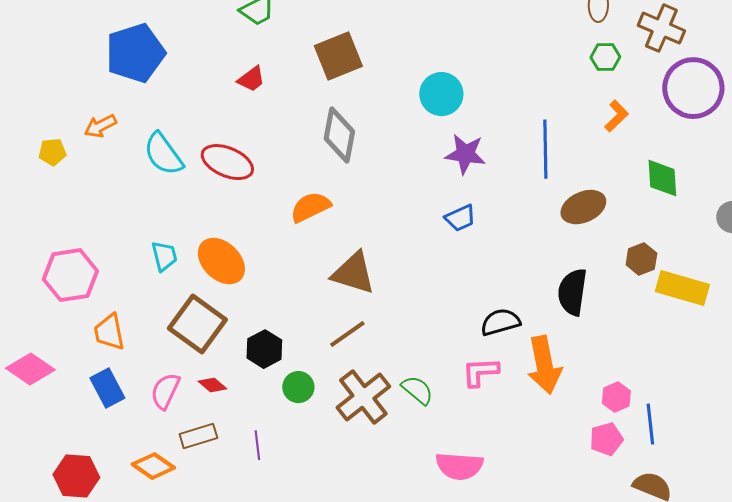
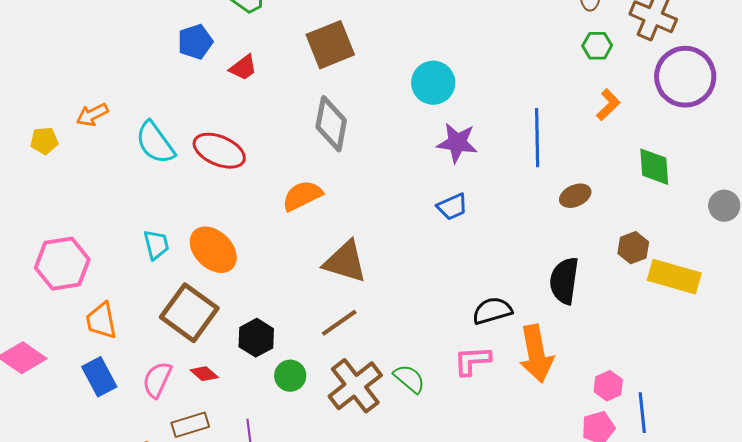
blue pentagon: (135, 53) -> (195, 42), moved, size x0.6
brown ellipse: (583, 207) -> (575, 196), size x0.7

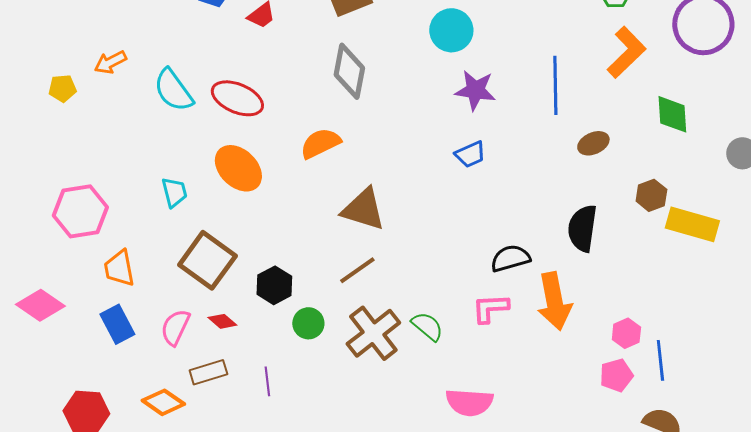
orange L-shape: (608, 105) -> (626, 52), size x1.6
orange ellipse: (213, 250) -> (238, 168), moved

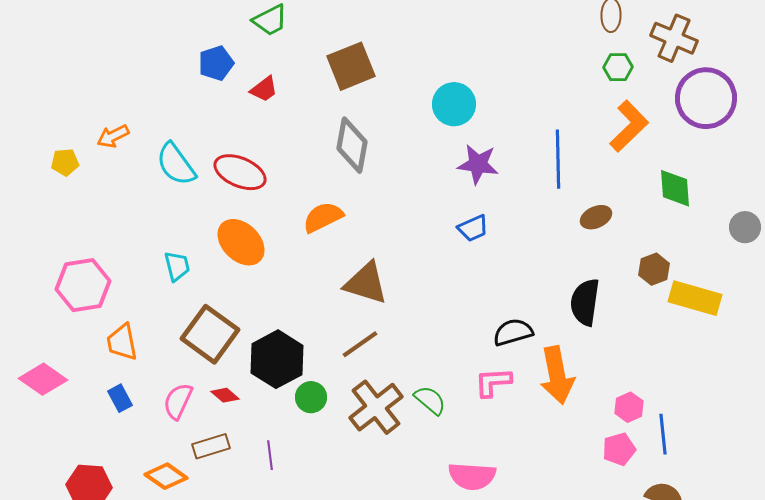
black hexagon: (274, 285) -> (277, 359), size x1.5
blue rectangle: (117, 324) -> (120, 398), size x0.7

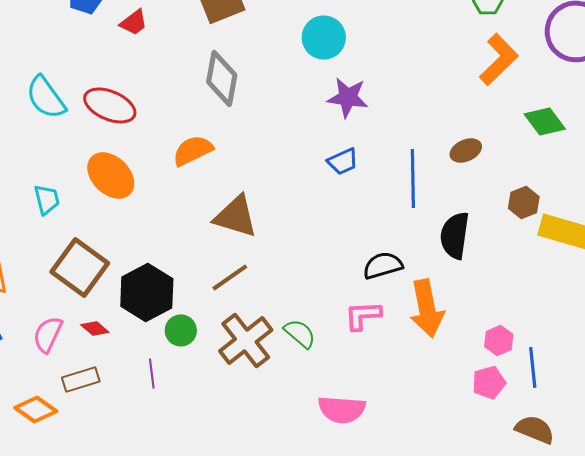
blue line: (558, 159) -> (413, 178), moved
green diamond: (675, 188) -> (545, 121), turned -33
purple line: (270, 455) -> (152, 373), moved

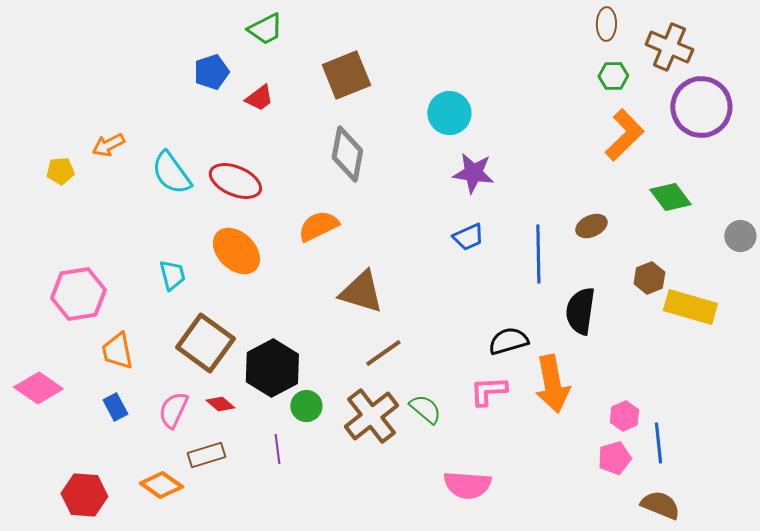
brown line: (230, 277) -> (383, 353), moved

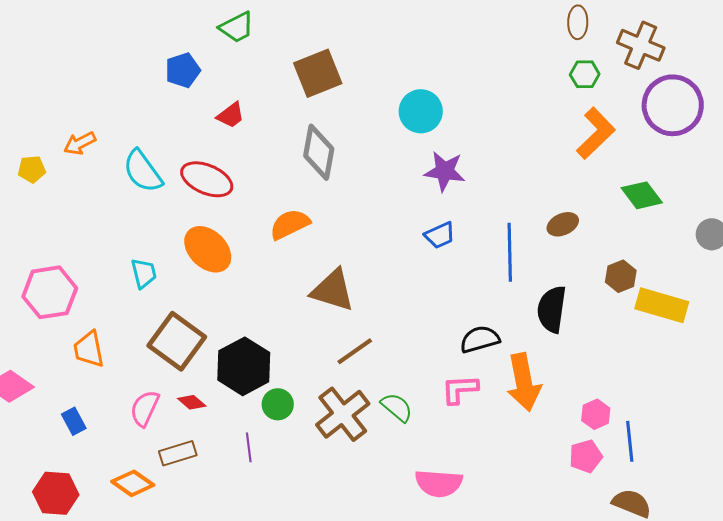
red trapezoid: (259, 98) -> (231, 115), moved
blue rectangle: (115, 407) -> (74, 421), moved

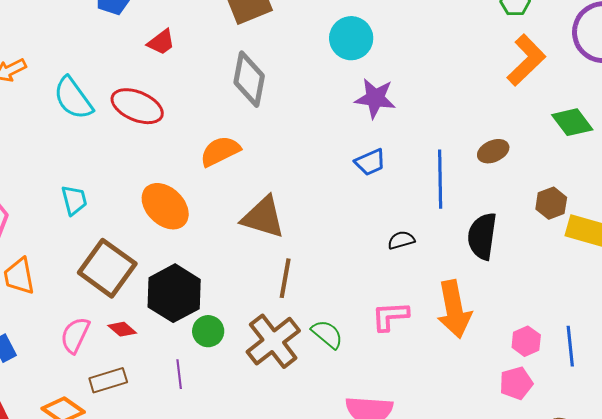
orange ellipse: (208, 249) -> (165, 206), moved
black semicircle: (480, 339) -> (401, 240), moved, size x0.7
brown line: (355, 351) -> (285, 278), turned -45
blue line: (630, 441) -> (570, 346), moved

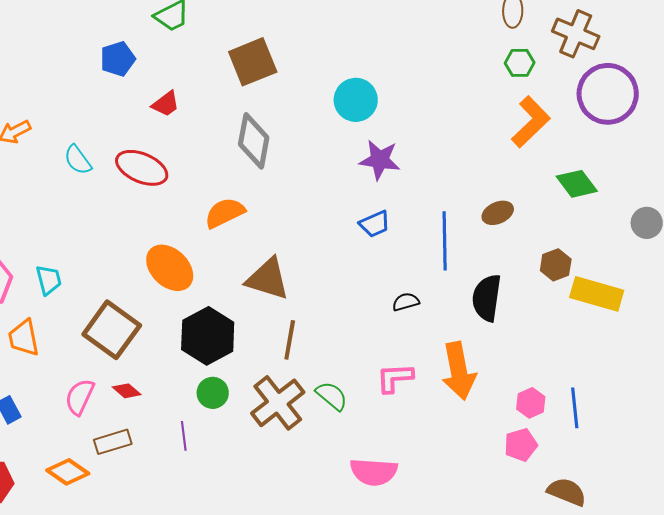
cyan semicircle: (73, 98) -> (78, 160), size x0.7
cyan trapezoid: (74, 200) -> (49, 280), moved
black hexagon: (174, 293) -> (208, 336), moved

